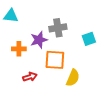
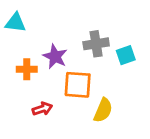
gray cross: (58, 28) -> (96, 44), moved
purple star: (39, 40) -> (55, 57), turned -30

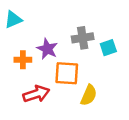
cyan triangle: (15, 23) -> (13, 20), turned -30
red arrow: (42, 109) -> (36, 94), size x1.5

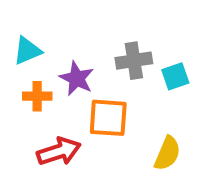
cyan triangle: (13, 20) -> (27, 51), moved
yellow semicircle: (89, 95) -> (167, 153), moved

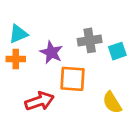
orange cross: (37, 96) -> (16, 59), moved
yellow semicircle: (167, 153) -> (112, 103), turned 125

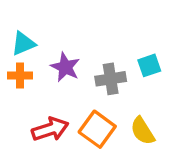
gray cross: (90, 40) -> (111, 79), moved
orange square: (72, 79) -> (97, 129), moved, turned 32

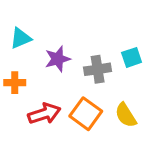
purple star: (65, 67) -> (58, 59), turned 30
orange cross: (20, 75) -> (15, 83), moved

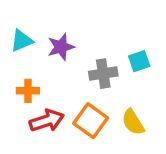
purple star: (58, 59) -> (61, 47), moved
orange cross: (15, 83) -> (28, 91), moved

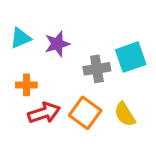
cyan square: (139, 61) -> (131, 57), size x1.5

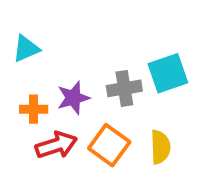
purple star: (57, 44) -> (73, 98), moved
yellow semicircle: (125, 114) -> (160, 147), turned -150

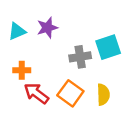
purple star: (73, 98) -> (47, 28), moved
red arrow: (56, 145) -> (36, 93), turned -125

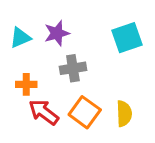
cyan square: (108, 47) -> (127, 38), moved
gray cross: (80, 57) -> (73, 68), moved

